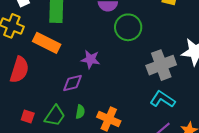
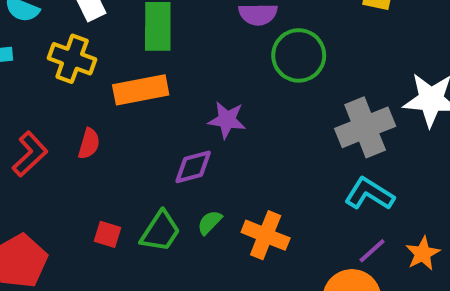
orange rectangle: (47, 43) -> (141, 90), turned -36
red semicircle: (19, 70) -> (89, 144), size x0.6
green semicircle: (80, 112) -> (210, 222), turned -144

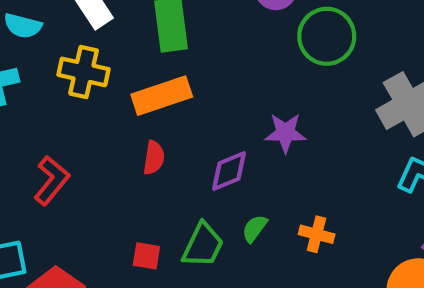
purple star: (227, 120) -> (285, 133), moved
red semicircle: (89, 144) -> (154, 158), moved
orange cross: (266, 235) -> (317, 234), size x0.7

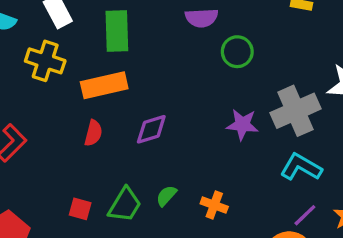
green circle: (327, 36) -> (237, 52), size x0.7
purple star: (285, 133) -> (242, 125), moved
purple diamond: (229, 171) -> (151, 129), moved

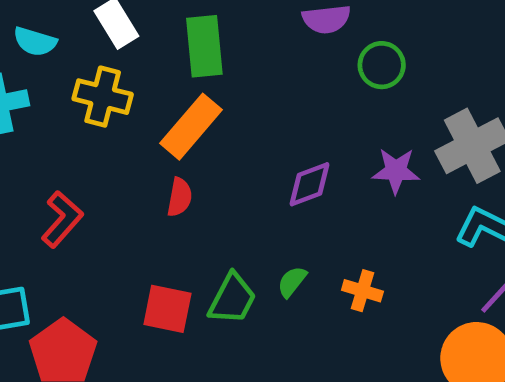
orange rectangle: (104, 85) -> (191, 127), turned -33
purple diamond: (151, 129) -> (309, 184), moved
red square: (80, 209) -> (167, 309), size x1.5

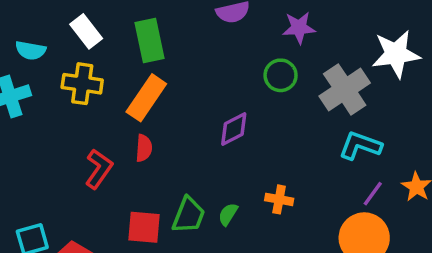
green circle: (382, 65) -> (281, 75), moved
purple star: (396, 171) -> (299, 28), moved
red L-shape: (62, 219) -> (99, 169), moved
green semicircle: (292, 282) -> (228, 214), moved

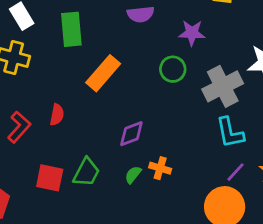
orange rectangle: (146, 98) -> (103, 73), moved
purple diamond: (234, 129) -> (131, 134), moved
cyan L-shape: (360, 146) -> (230, 133), turned -128
green semicircle: (228, 214) -> (133, 175), moved

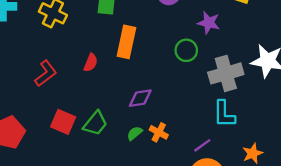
orange rectangle: (103, 73) -> (126, 42), turned -40
red semicircle: (57, 115) -> (91, 63), moved
purple line: (236, 172) -> (202, 145), moved

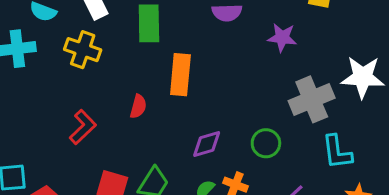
green circle: (186, 50) -> (266, 143), moved
cyan L-shape: (224, 114) -> (337, 152), moved

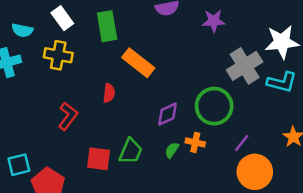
orange rectangle: (180, 75) -> (138, 63), turned -48
green circle: (266, 143) -> (214, 106), size x1.6
cyan L-shape: (337, 152) -> (282, 82), moved, turned -60

